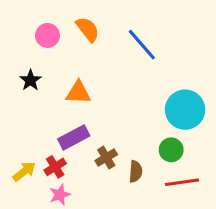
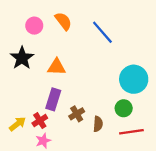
black star: (30, 80) -> (22, 58), size x1.5
purple rectangle: (74, 137) -> (53, 99), turned -45

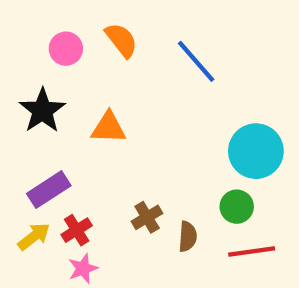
purple rectangle: (53, 99) -> (49, 190), moved, turned 40

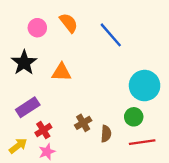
yellow arrow: (34, 237) -> (18, 146), moved

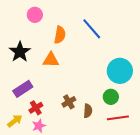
orange semicircle: (69, 23) -> (60, 35), moved, turned 48
pink circle: (37, 28) -> (35, 15), moved

